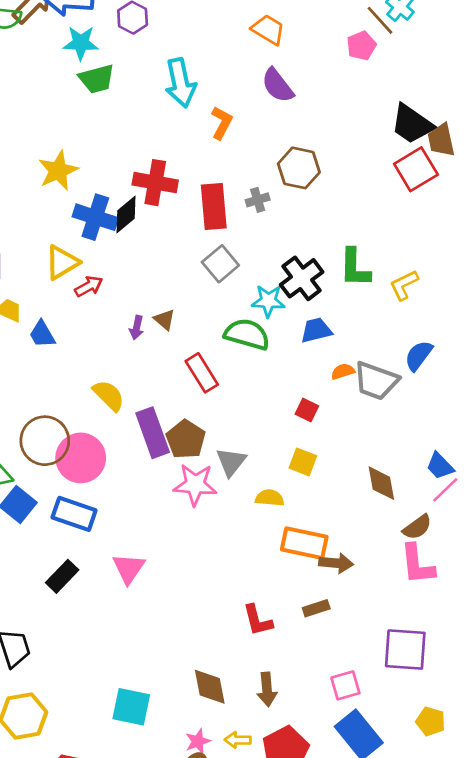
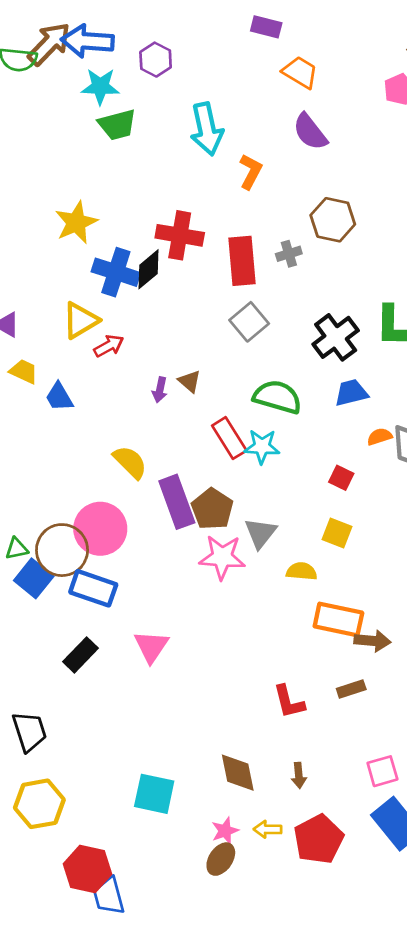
cyan star: (268, 301) -> (262, 447), moved
brown circle: (45, 441) -> (62, 550), moved
brown arrow: (267, 689) -> (299, 775), size x0.7

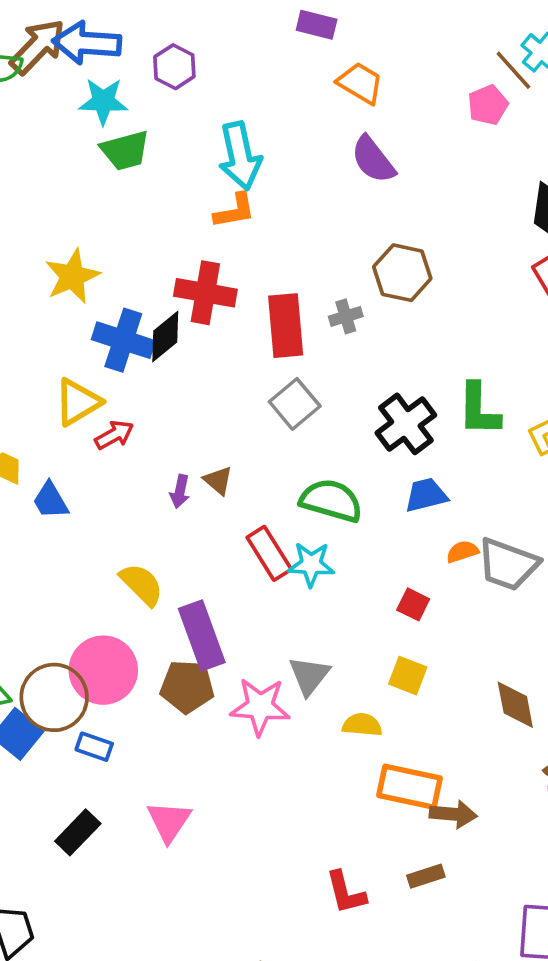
orange L-shape: (251, 172) -> (235, 211), moved, turned 52
brown pentagon: (212, 509) -> (187, 686), moved, turned -30
blue rectangle: (93, 588) -> (94, 747), size x0.6

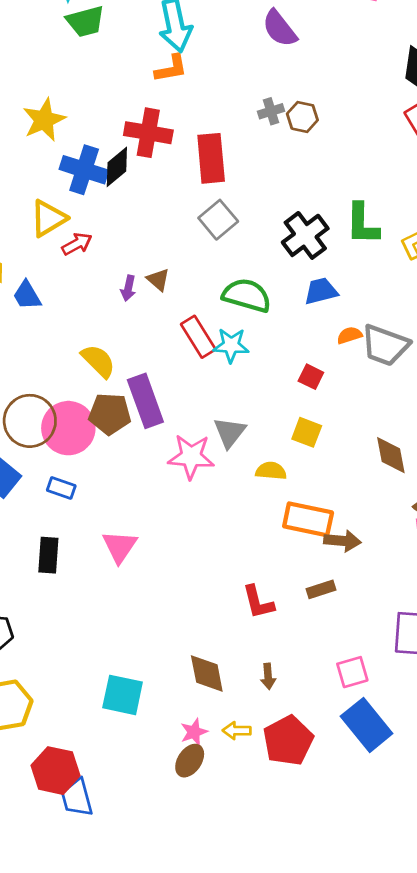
brown hexagon: (402, 273) -> (302, 117), size x0.7
gray cross: (346, 316) -> (271, 111), moved
brown pentagon: (187, 686) -> (110, 414), moved
brown circle: (54, 697) -> (30, 421), moved
black rectangle: (78, 832) -> (48, 555), turned -40

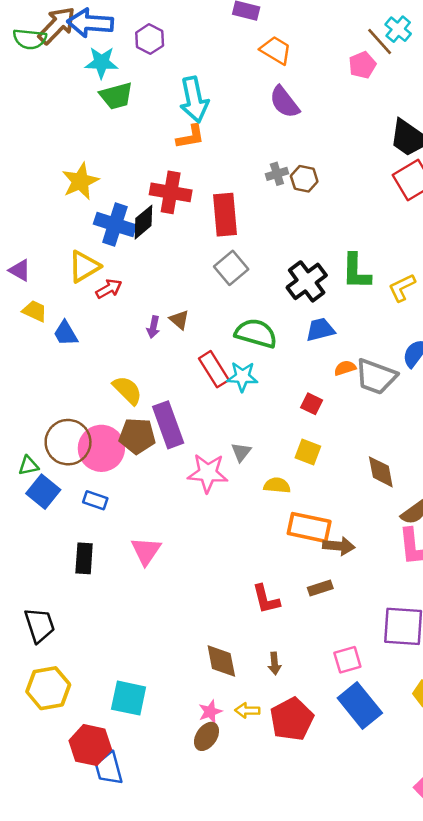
gray triangle: (230, 432) -> (241, 452), size x0.7
cyan square: (123, 695) -> (129, 698), moved

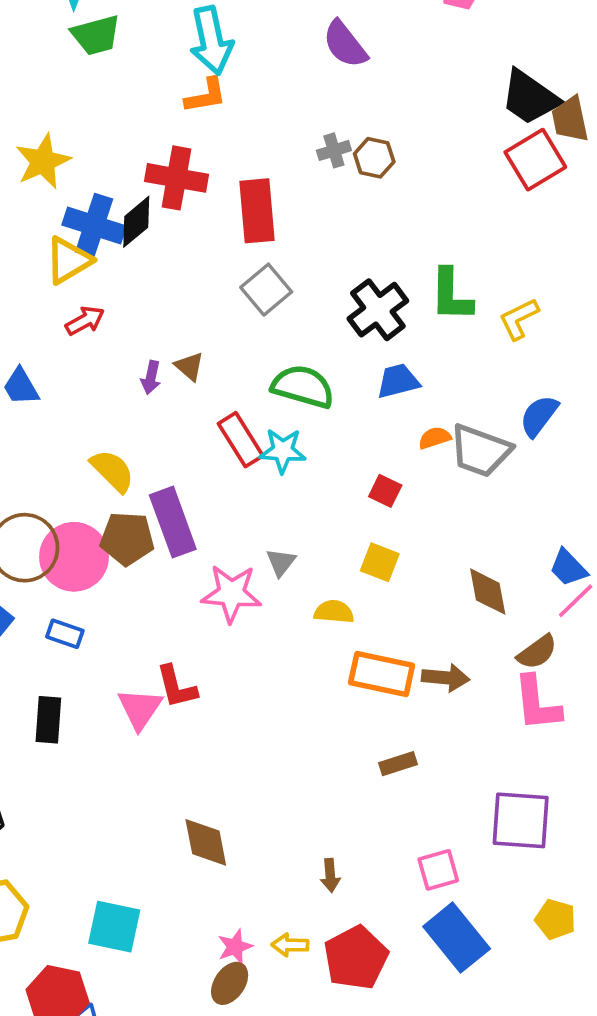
yellow triangle: (84, 267) -> (69, 260), moved
brown arrow: (339, 546) -> (446, 678), moved
red L-shape: (266, 599) -> (177, 687), moved
brown diamond: (221, 661) -> (206, 842), moved

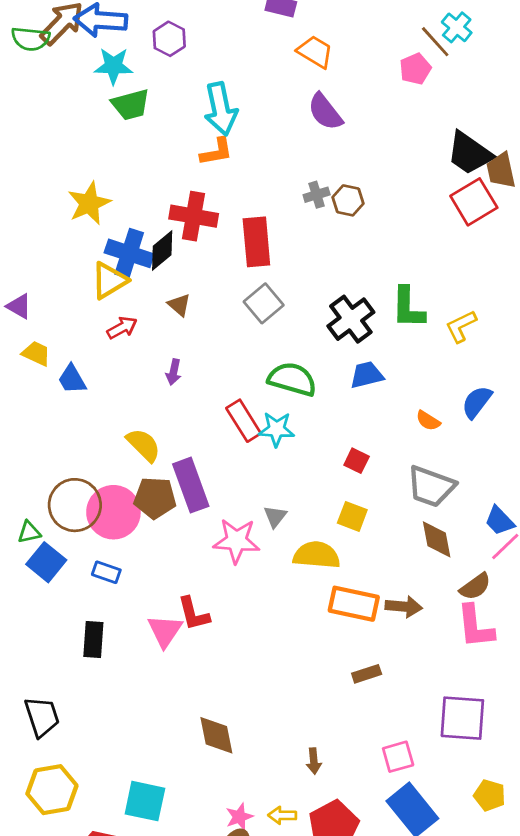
brown triangle: (189, 366) -> (179, 305), moved
orange semicircle: (435, 438) -> (428, 421), moved, turned -130
gray trapezoid: (480, 451) -> (431, 486), moved
yellow semicircle: (334, 612) -> (317, 555), size x1.5

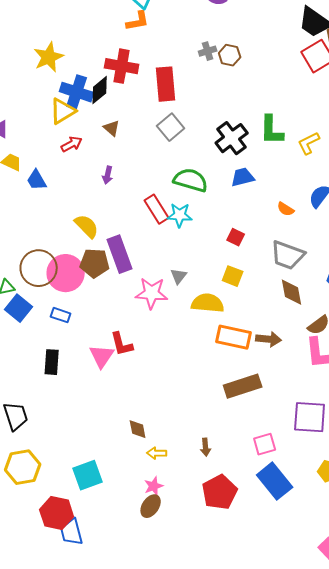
brown rectangle: (367, 674) -> (243, 386), size x1.8
brown diamond: (216, 735) -> (138, 429), size x0.7
cyan square: (145, 801) -> (88, 475), turned -32
yellow arrow: (282, 815) -> (157, 453), moved

